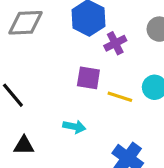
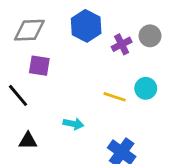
purple cross: (115, 43) -> (122, 44), moved
purple square: (88, 78) -> (39, 66), moved

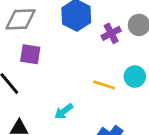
cyan arrow: (73, 124) -> (64, 111), turned 132

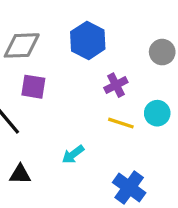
purple cross: (111, 33) -> (116, 85), moved

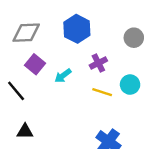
purple square: (33, 87) -> (35, 64), turned 30
cyan arrow: (73, 154) -> (63, 76), moved

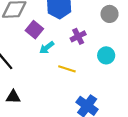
purple square: (35, 64) -> (34, 30), moved
yellow line: (102, 92) -> (67, 69), moved

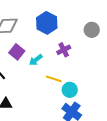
purple square: (34, 30) -> (17, 52), moved
cyan circle: (106, 55) -> (70, 90), moved

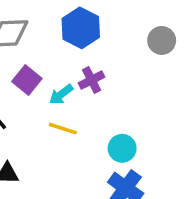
purple cross: (64, 50) -> (92, 80), moved
yellow line: (54, 79) -> (63, 129), moved

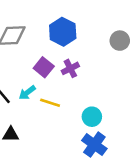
purple square: (27, 80) -> (44, 67), moved
cyan arrow: (61, 94) -> (27, 93), moved

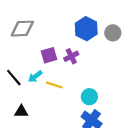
blue hexagon: (63, 32) -> (86, 29), moved
purple square: (44, 67) -> (49, 55), turned 35

